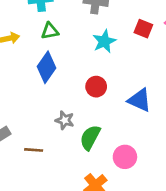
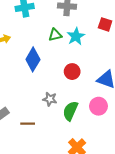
green triangle: (50, 31) -> (55, 35), moved
pink circle: (125, 157) -> (98, 106), moved

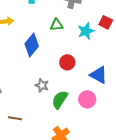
cyan star: (76, 36) -> (86, 31), moved
brown line: (28, 124) -> (15, 118), moved

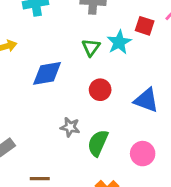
green triangle: (57, 25) -> (91, 47), moved, turned -40
blue diamond: (32, 45) -> (47, 73), turned 50
pink circle: (87, 99) -> (143, 154), moved

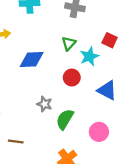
red square: (145, 26) -> (110, 40), moved
cyan star: (119, 42) -> (89, 56), moved

